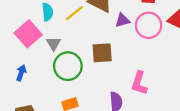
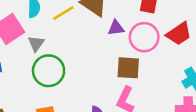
brown square: (102, 53) -> (128, 68), moved

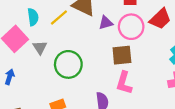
green circle: (49, 71) -> (68, 64), moved

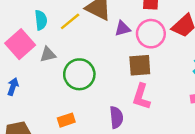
gray triangle: (40, 47) -> (48, 54), turned 48

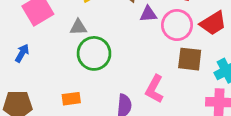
gray triangle: (48, 54) -> (78, 27), moved
brown square: (140, 65) -> (190, 59), moved

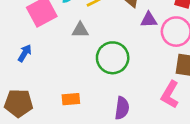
green circle: (94, 53) -> (113, 58), moved
pink L-shape: (155, 89) -> (170, 95), moved

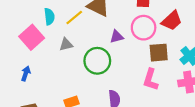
purple triangle: (149, 20) -> (117, 37), moved

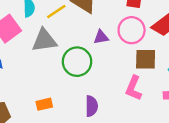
gray triangle: (66, 44) -> (44, 40), size x1.6

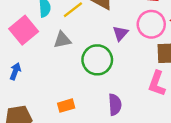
purple triangle: (101, 37) -> (120, 33), turned -35
gray triangle: (44, 40) -> (62, 40), size x0.7

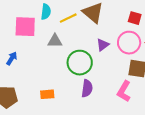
pink square: (24, 30) -> (25, 27), turned 30
purple semicircle: (115, 105) -> (87, 88), moved

